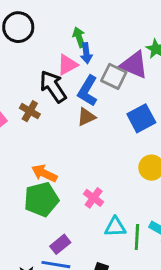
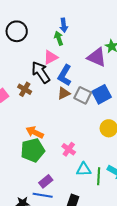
blue arrow: (86, 53) -> (64, 25), moved
gray square: (114, 76) -> (83, 95), moved

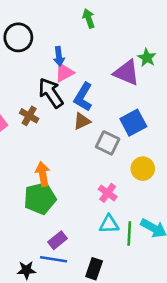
blue arrow: (64, 25) -> (59, 56), moved
green arrow: (59, 38) -> (89, 18), moved
gray square: (83, 95) -> (108, 143), moved
orange arrow: (35, 132) -> (43, 174), turned 54
pink cross: (69, 149) -> (108, 193), moved

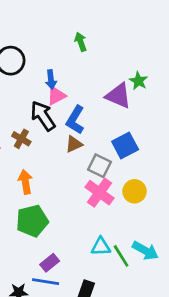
orange arrow: (43, 174) -> (25, 182), moved
pink cross: (108, 193) -> (99, 193), moved, size x1.5
green line: (129, 234) -> (121, 256), turned -35

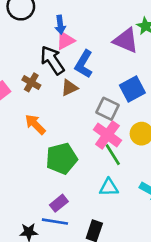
brown triangle: (74, 144) -> (69, 88), moved
orange arrow: (25, 182) -> (35, 124), turned -35
green pentagon: (32, 221) -> (61, 159), moved
green line: (121, 256) -> (113, 155), moved

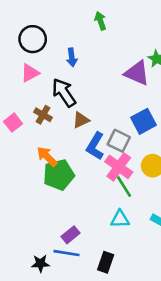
pink triangle: (65, 40) -> (30, 73), moved
blue L-shape: (84, 64) -> (95, 146), moved
green pentagon: (61, 159) -> (59, 175), moved

